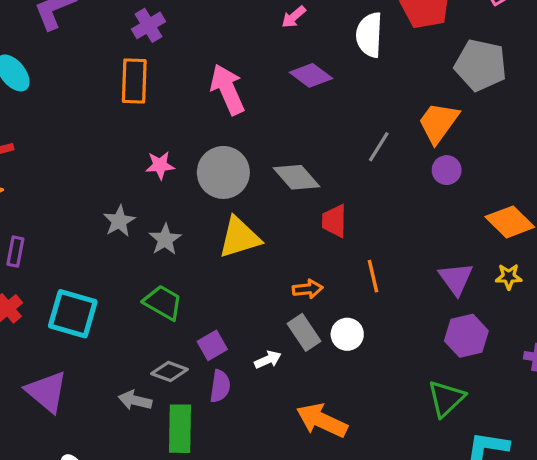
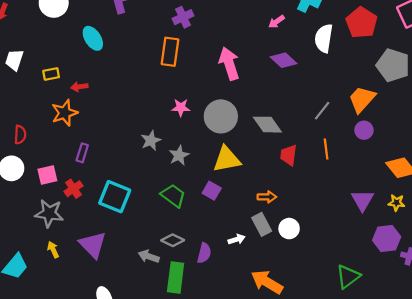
orange line: (373, 276) -> (326, 149), moved
purple hexagon: (466, 336) -> (387, 238), moved
purple square: (212, 345) -> (212, 191), moved, turned -36

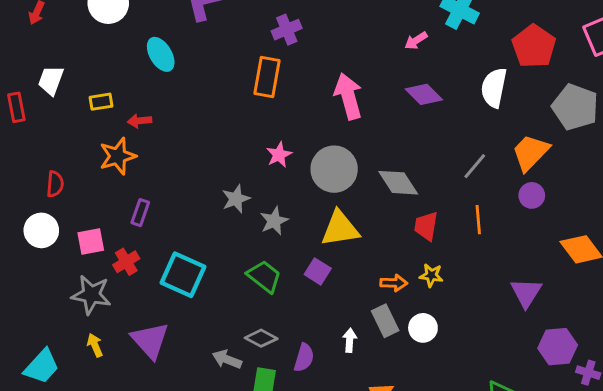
white semicircle: (324, 38) -> (494, 88), moved
pink star: (181, 108) -> (279, 155), turned -30
yellow star: (396, 203) -> (431, 275), moved
white arrow: (237, 239) -> (350, 340), turned -70

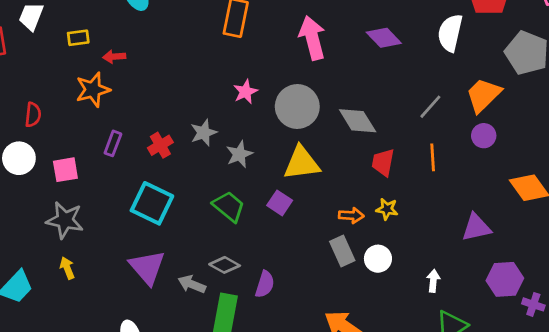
red cross: (126, 262) -> (160, 145), moved
purple triangle: (526, 293) -> (476, 227), turned 44
purple triangle: (150, 340) -> (147, 267), moved
white arrow: (350, 340) -> (433, 281), moved

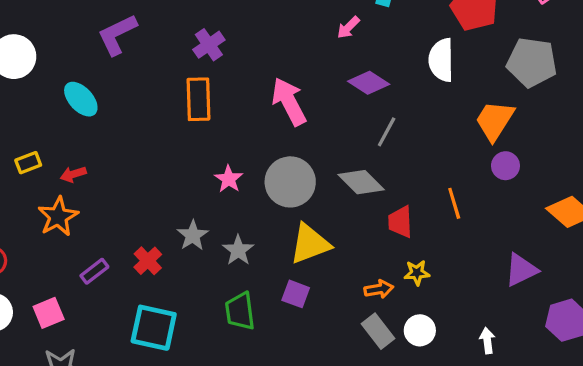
gray line: (430, 107) -> (387, 132), moved
purple rectangle: (113, 143) -> (94, 271), turned 45
green trapezoid: (229, 206) -> (240, 311), turned -124

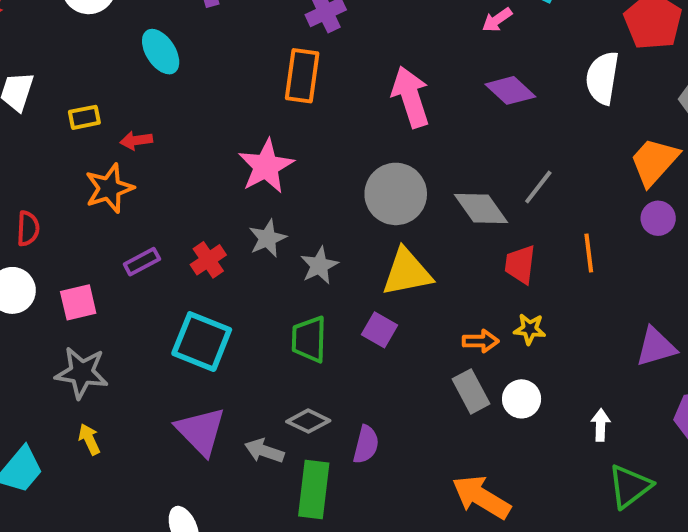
gray line: (387, 132) -> (538, 187), moved
pink star: (229, 179) -> (266, 166), moved, size x1.6

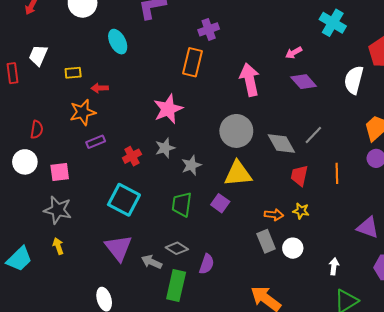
pink arrow: (497, 20) -> (294, 53), moved
purple rectangle: (142, 262) -> (96, 142), moved
purple triangle: (656, 347) -> (368, 227), turned 30

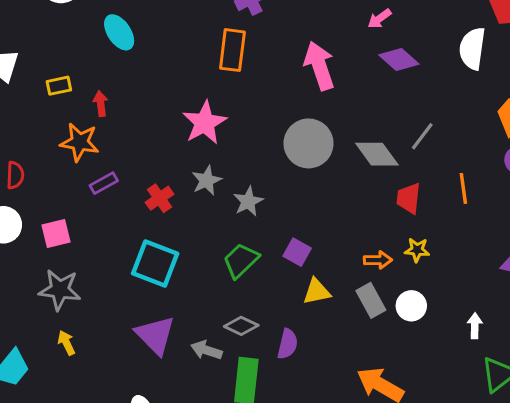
red arrow: (100, 88) -> (101, 104), turned 91
orange star: (83, 112) -> (80, 142), turned 30
yellow triangle: (238, 174) -> (317, 292), moved, size x0.7
green trapezoid: (182, 204) -> (241, 260), turned 45

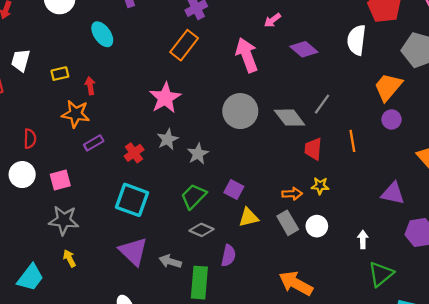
pink arrow: (379, 19) -> (272, 20), moved
orange rectangle: (232, 50) -> (184, 45), turned 32
gray diamond: (241, 326) -> (202, 230), moved

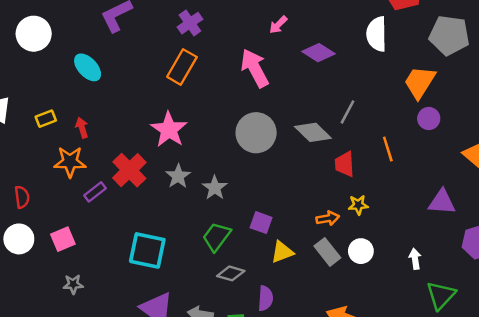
red cross: (134, 153) -> (129, 170), moved, size x1.5
gray star: (64, 220) -> (73, 284), size x0.6

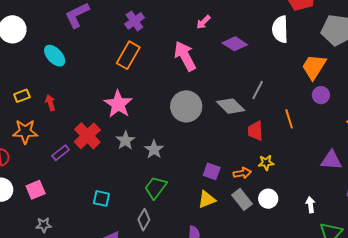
orange star: (70, 162) -> (25, 132), moved
purple square: (261, 223) -> (212, 171), moved
cyan square: (147, 250) -> (101, 198), size x0.6
gray diamond: (231, 273) -> (144, 220), moved, turned -75

